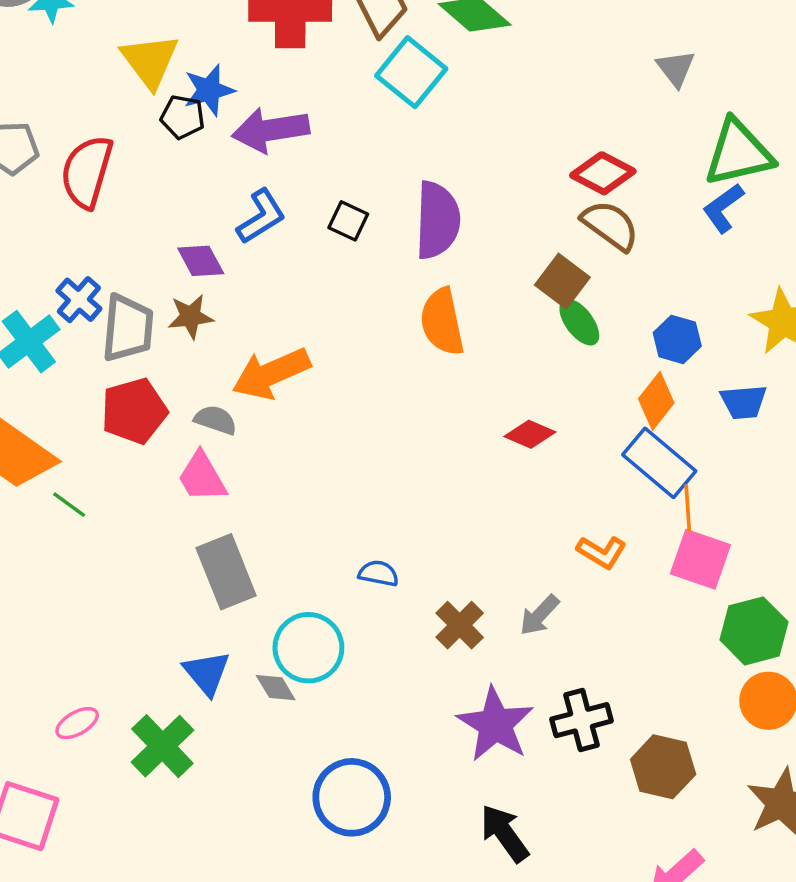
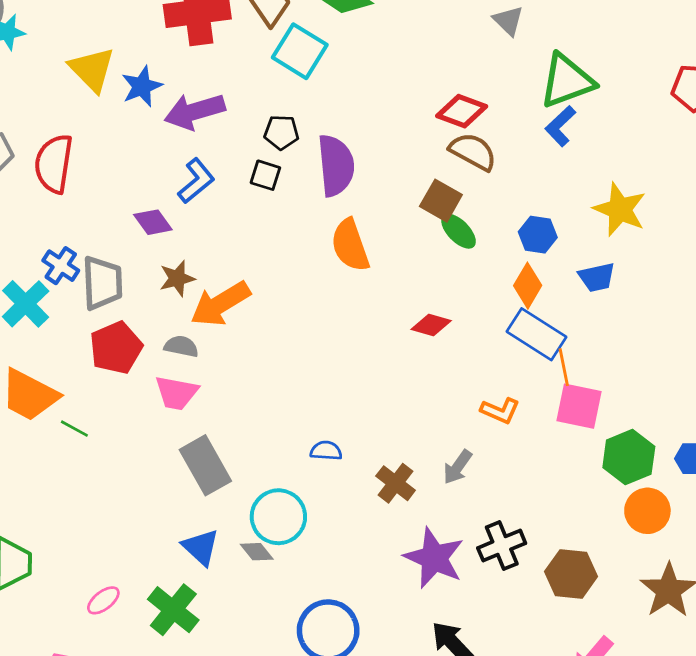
black pentagon: (183, 117) -> (281, 132), moved
brown star: (191, 317) -> (177, 278), moved
pink trapezoid: (202, 477) -> (176, 393), turned -42

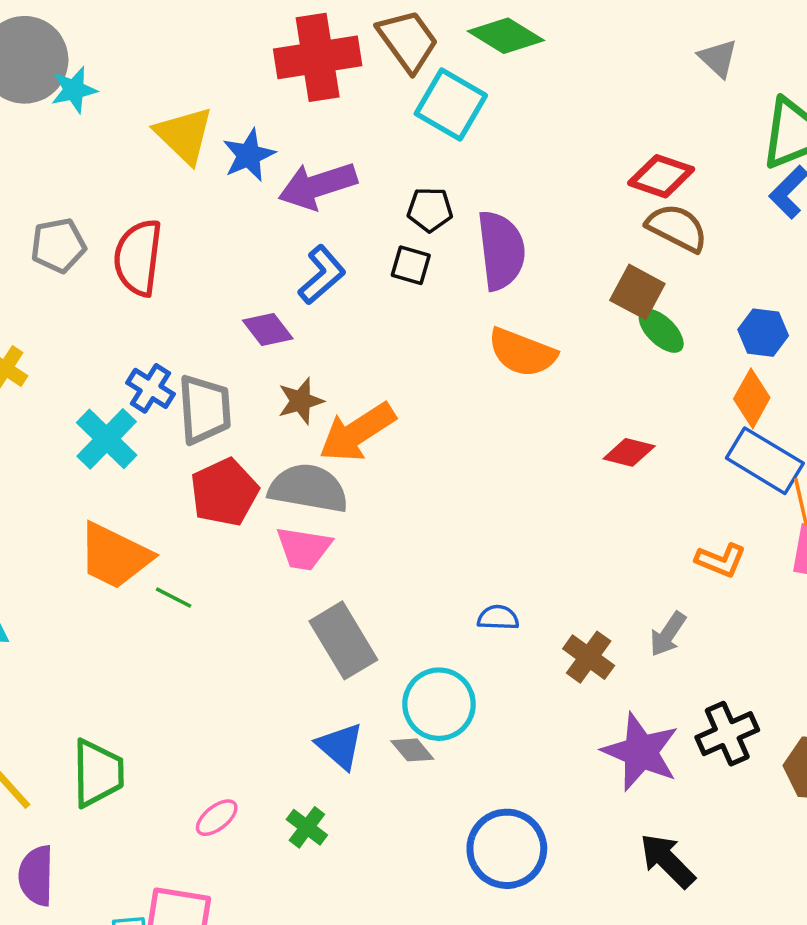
orange semicircle: (350, 245) -> (522, 353), turned -48
gray semicircle: (181, 346) -> (308, 488), size x1.8
green cross: (173, 610) -> (307, 827), size x0.6

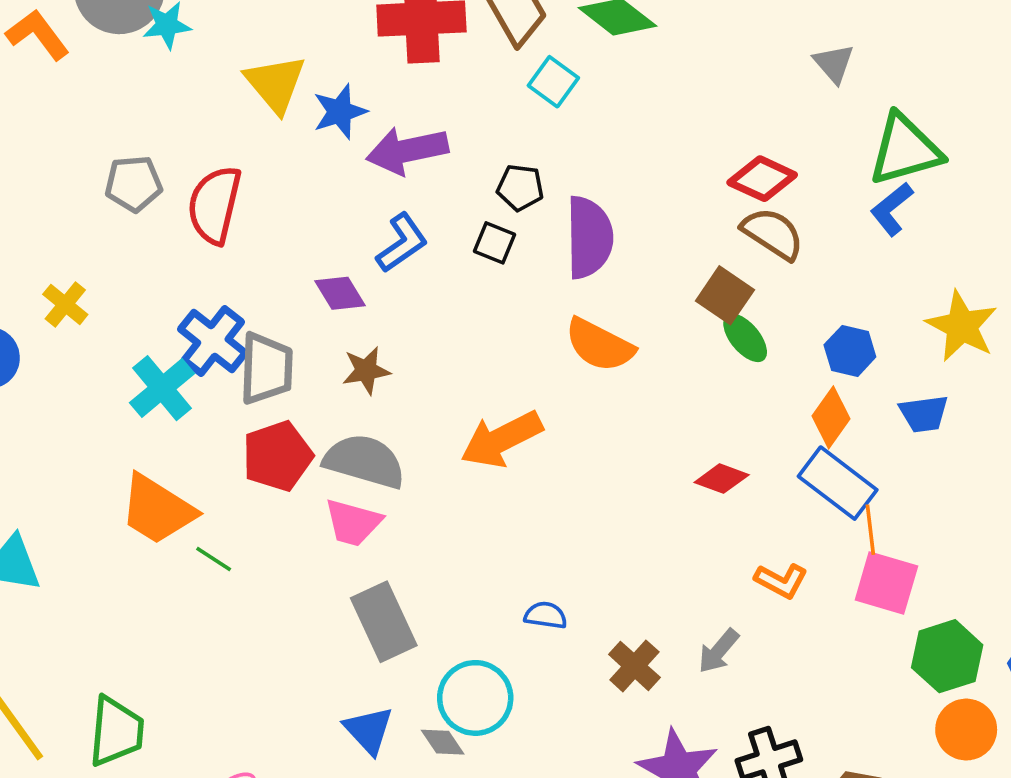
cyan square: (451, 104) -> (553, 82), size x0.7
blue cross: (151, 388) -> (213, 341), size x1.4
orange arrow: (357, 432) -> (501, 439), moved
red diamond: (629, 452) -> (722, 479), moved

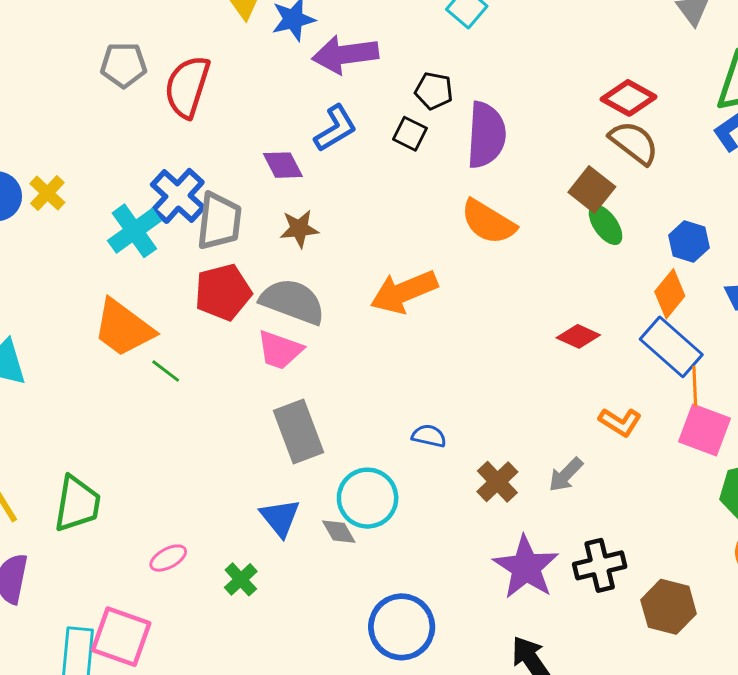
yellow cross: (65, 304) -> (47, 193), moved

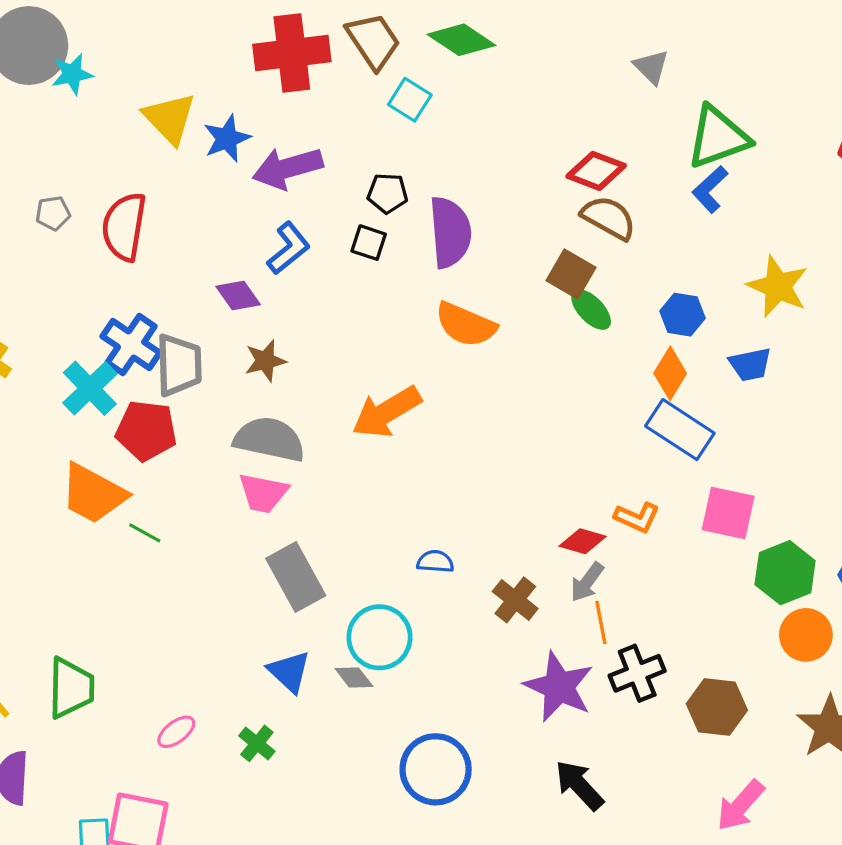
gray pentagon: (124, 65) -> (53, 213), size x0.7
red pentagon: (223, 292) -> (146, 431), moved, turned 30
red diamond: (578, 336) -> (583, 541), moved
orange line: (695, 386) -> (601, 622), moved

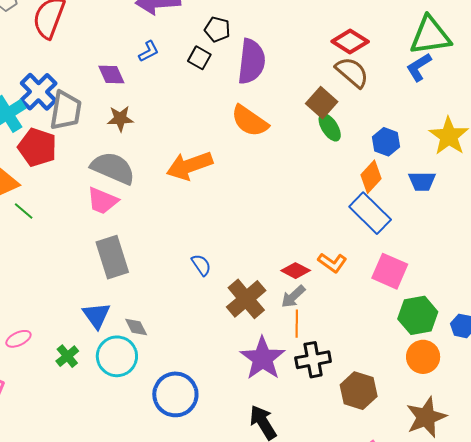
blue L-shape: (289, 248) -> (149, 51), size x0.7
blue semicircle: (435, 562) -> (201, 265), turned 40
brown cross: (515, 600) -> (246, 299), size x1.4
cyan circle: (379, 637) -> (117, 356), moved

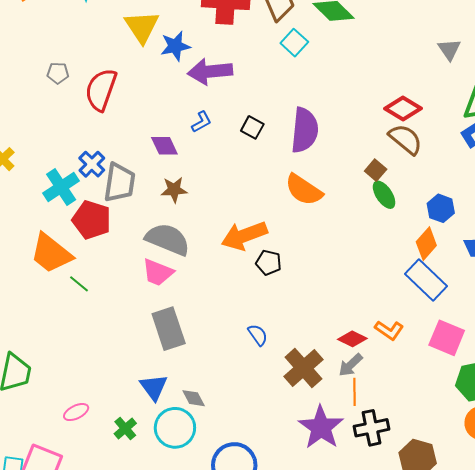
black pentagon: (217, 29) -> (269, 263), moved
blue cross: (39, 92) -> (92, 164), size x0.7
brown square: (322, 103) -> (376, 170), size x0.7

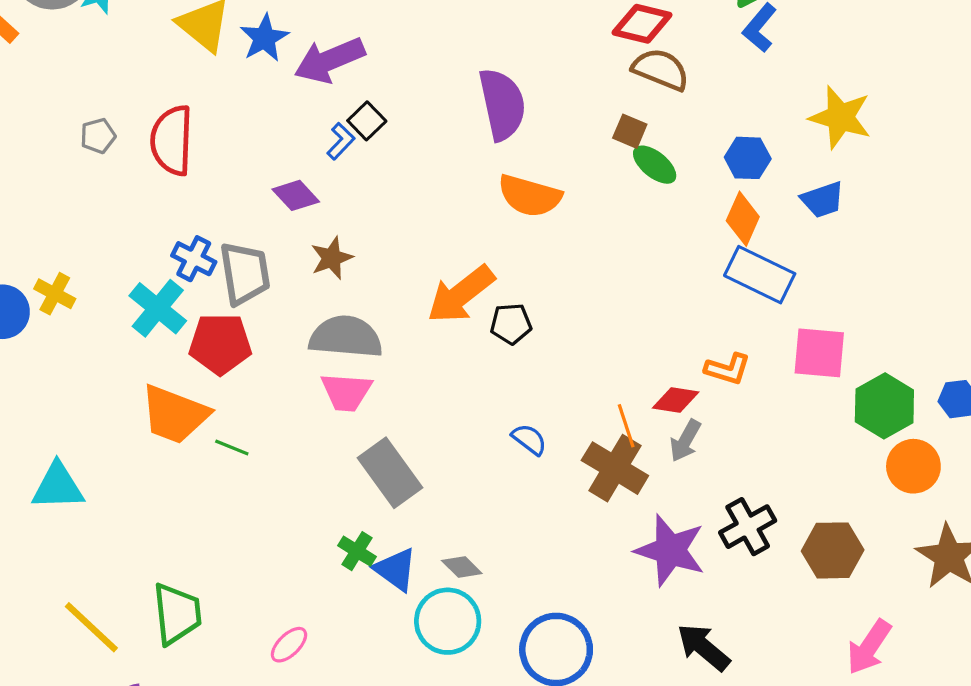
black square: (252, 127) -> (367, 121), moved, turned 35
orange line: (355, 392) -> (626, 426), moved
green cross: (125, 428) -> (357, 551), moved

